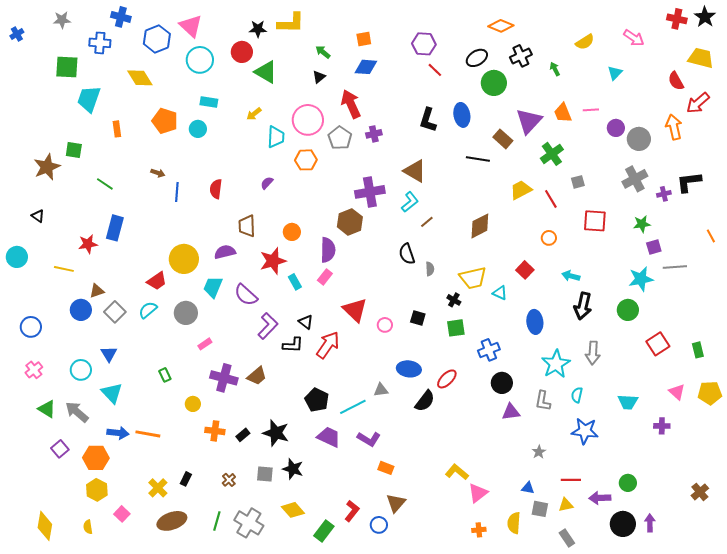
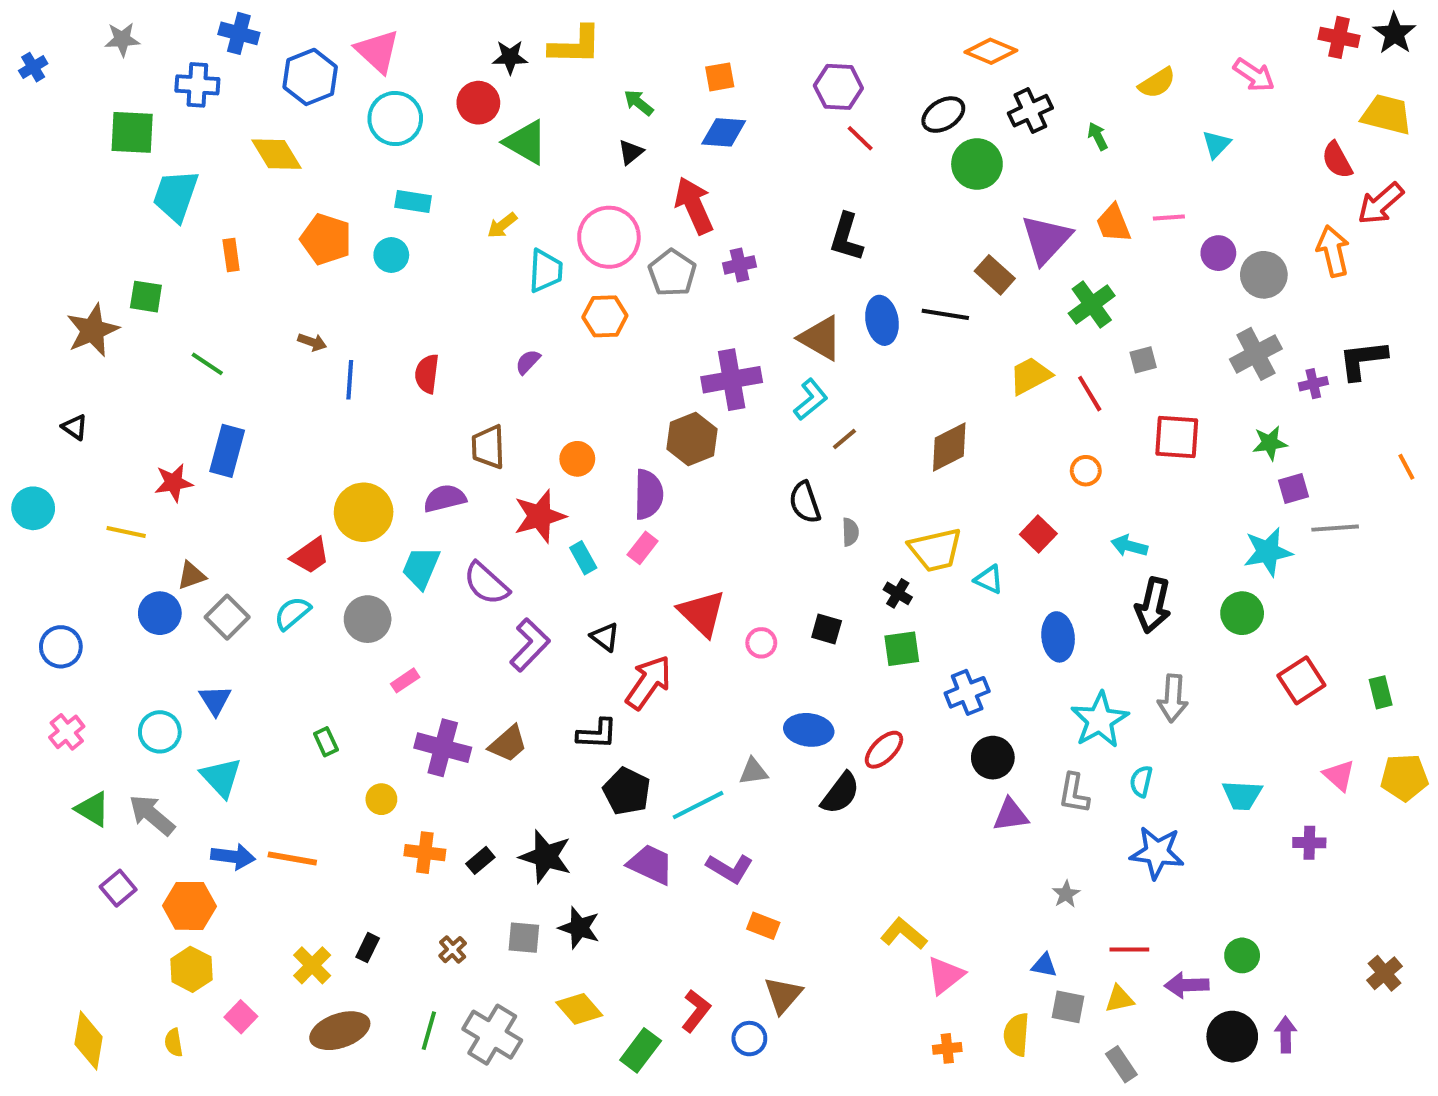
blue ellipse: (462, 115) -> (882, 320), moved
black L-shape: (293, 345) -> (597, 734), moved

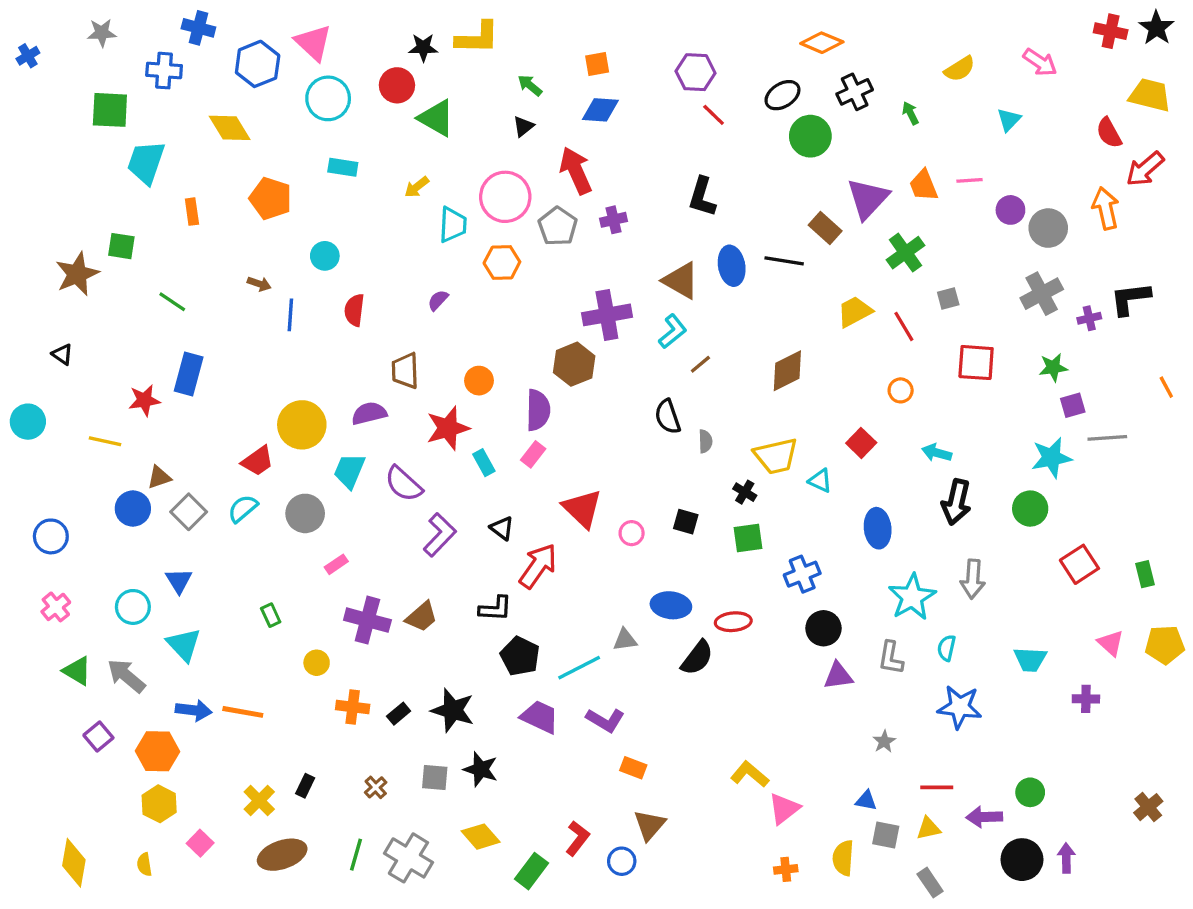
cyan circle: (391, 255) -> (325, 256), moved
red ellipse: (884, 750) -> (733, 622), turned 40

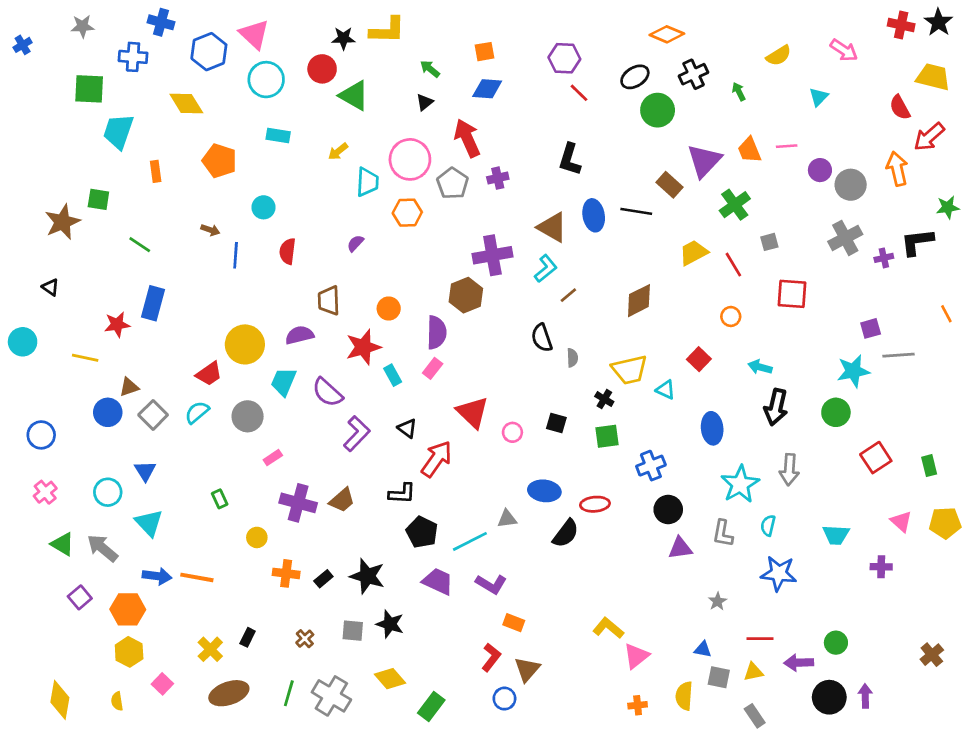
green star: (1053, 367) -> (948, 207), moved
red L-shape: (577, 838) -> (491, 657), moved

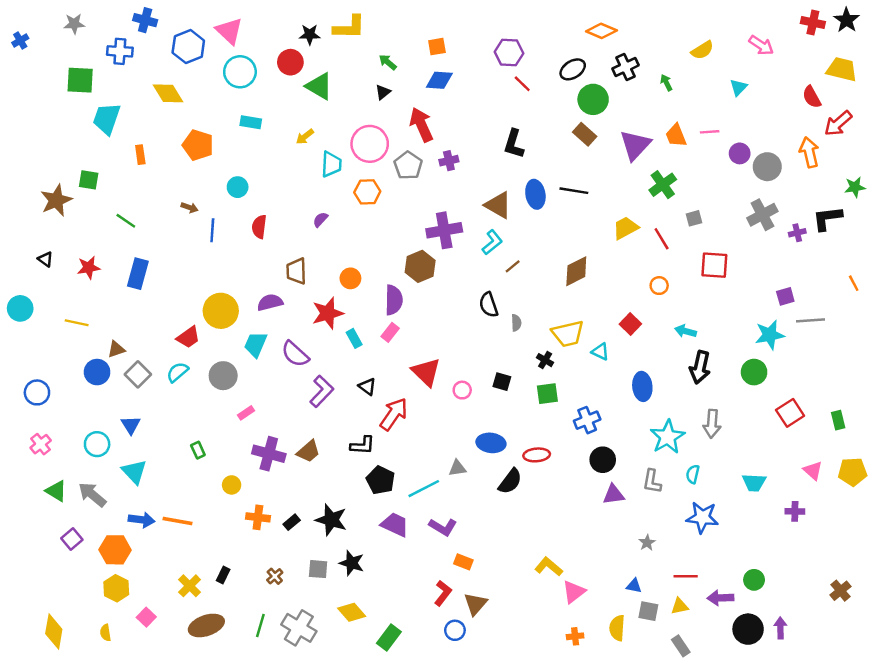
brown rectangle: (670, 185) -> (585, 134), moved
red star: (117, 324) -> (89, 268), moved

